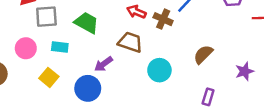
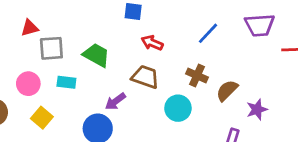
brown cross: (163, 19) -> (197, 75), moved
purple star: (245, 71) -> (257, 110), moved
yellow square: (49, 77) -> (42, 118), moved

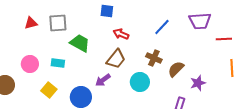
gray square: (51, 48) -> (58, 23), moved
brown trapezoid: (145, 77) -> (116, 59), turned 110
purple arrow: (115, 101) -> (103, 80), moved
yellow square: (42, 118) -> (49, 90), moved

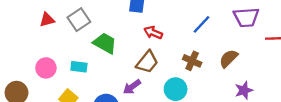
gray square: (58, 23) -> (79, 20), turned -30
brown semicircle: (176, 69) -> (229, 59), moved

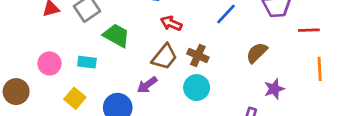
brown cross: (192, 61) -> (198, 55), moved

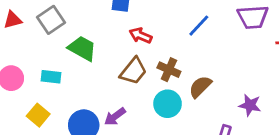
brown semicircle: (257, 53) -> (200, 87), moved
purple arrow: (147, 85) -> (115, 117), moved
purple star: (274, 89) -> (250, 105), turned 30

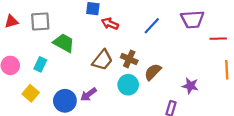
gray square: (51, 20) -> (40, 21), turned 30
red arrow: (141, 36) -> (110, 24), moved
cyan rectangle: (51, 77) -> (40, 64), turned -72

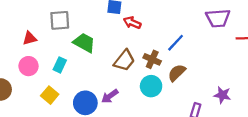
red triangle: (11, 21) -> (30, 38), moved
blue line: (152, 26) -> (176, 43), moved
purple star: (190, 86) -> (222, 95), moved

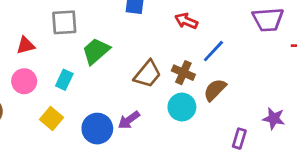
red arrow: (132, 23) -> (186, 21), moved
green trapezoid: (84, 43) -> (96, 51), turned -70

